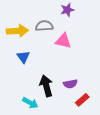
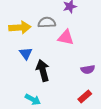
purple semicircle: (70, 84) -> (88, 69), moved
black arrow: (46, 86) -> (43, 70), moved

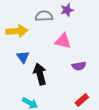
gray semicircle: (47, 22) -> (44, 16), moved
purple semicircle: (88, 69) -> (79, 66), moved

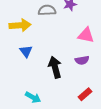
pink triangle: (63, 41) -> (86, 35), moved
black arrow: (40, 74) -> (55, 67), moved

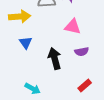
pink triangle: (86, 35) -> (73, 27), moved

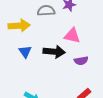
black arrow: (55, 59) -> (54, 52), moved, turned 110

